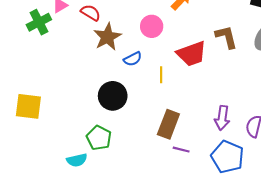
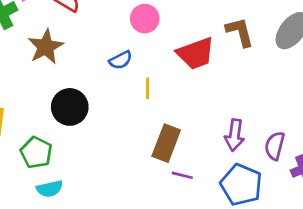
brown star: (107, 37) -> (46, 47), moved
yellow line: (161, 75) -> (147, 88), moved
black circle: (113, 96) -> (70, 107), moved
green pentagon: (99, 138) -> (36, 153), moved

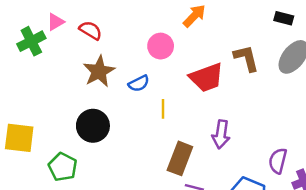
brown star: (46, 47) -> (99, 71), moved
purple arrow: (235, 135) -> (221, 134), moved

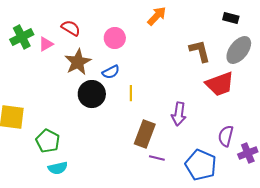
pink triangle: (55, 22) -> (46, 44), moved
pink circle: (161, 46) -> (115, 38), moved
red trapezoid: (206, 77) -> (220, 84), moved
black circle: (93, 126) -> (92, 94), moved

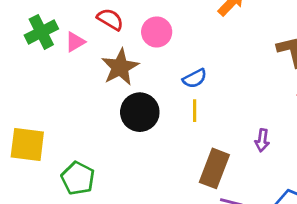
pink circle: (115, 38) -> (157, 32), moved
blue semicircle: (111, 72) -> (195, 78), moved
purple arrow: (179, 114) -> (262, 140), size x0.7

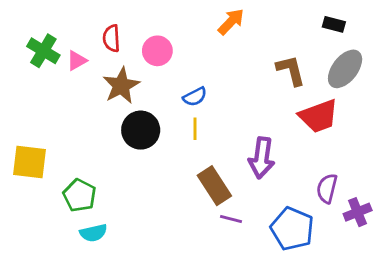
red semicircle: (110, 19) -> (111, 38), turned -124
green cross: (41, 32) -> (43, 51), turned -32
purple arrow: (262, 140) -> (262, 158), size x1.8
brown rectangle: (214, 168) -> (214, 186), turned -54

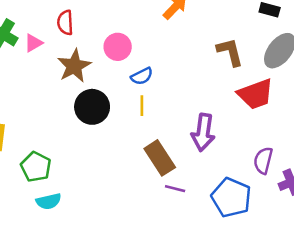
pink circle: (157, 51) -> (118, 47), moved

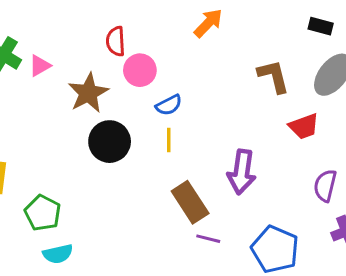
red semicircle: (65, 23) -> (116, 41), moved
red trapezoid: (256, 94) -> (304, 126), size x0.7
purple semicircle: (263, 160) -> (325, 186), moved

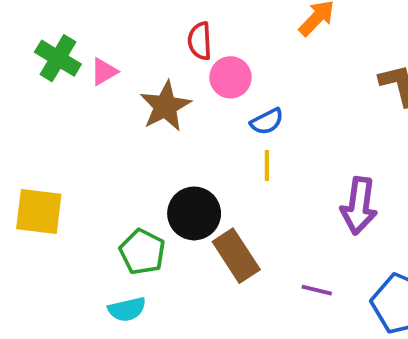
black circle: (110, 142) -> (194, 213), moved
brown rectangle: (190, 202) -> (236, 256), moved
green pentagon: (43, 213) -> (142, 252), moved

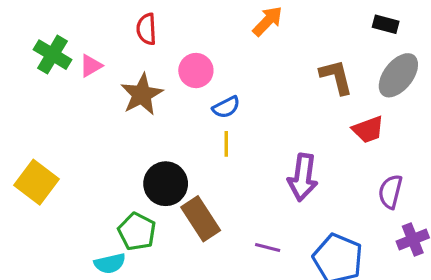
red semicircle: (200, 41) -> (147, 29), moved
yellow square: (39, 212) -> (37, 182), turned 30
green pentagon: (142, 252) -> (137, 232), moved

